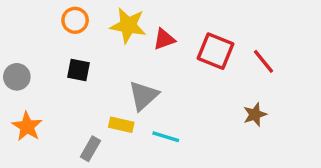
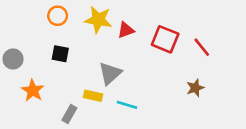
orange star: (27, 126) -> (33, 90), moved

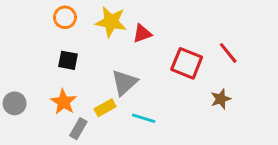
red square: (165, 39) -> (187, 63), moved
gray circle: (13, 59) -> (15, 103), moved
orange star: (33, 90) -> (63, 102), moved
yellow rectangle: (93, 96) -> (105, 108), turned -42

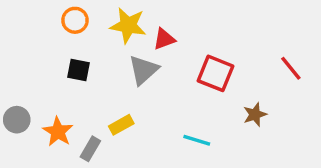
red line: (228, 53) -> (291, 68), moved
gray triangle: (124, 83) -> (144, 70), moved
orange star: (63, 102) -> (58, 132), moved
cyan line: (144, 118) -> (197, 140), moved

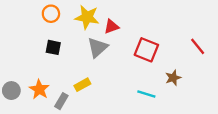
gray circle: (17, 120) -> (11, 91), moved
cyan line: (197, 140) -> (146, 94), moved

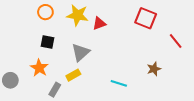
gray triangle: (97, 47) -> (81, 52), moved
red square: (146, 50) -> (146, 18), moved
orange star: (39, 89) -> (39, 68), moved
cyan line: (146, 94) -> (119, 83), moved

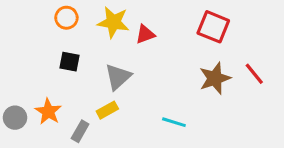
red line: (176, 41) -> (254, 74), moved
orange star: (39, 68) -> (48, 112), moved
brown star: (154, 69) -> (215, 78), moved, size x1.5

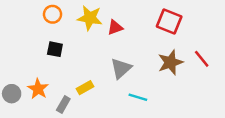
gray triangle: (118, 77) -> (121, 68), moved

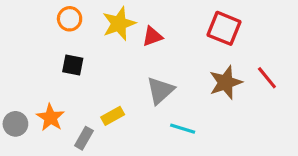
yellow star: (90, 18) -> (119, 24), turned -30

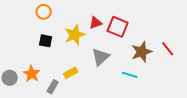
yellow star: (119, 24) -> (75, 35), moved
red square: (224, 28) -> (118, 27), moved
cyan line: (183, 129) -> (130, 75), moved

